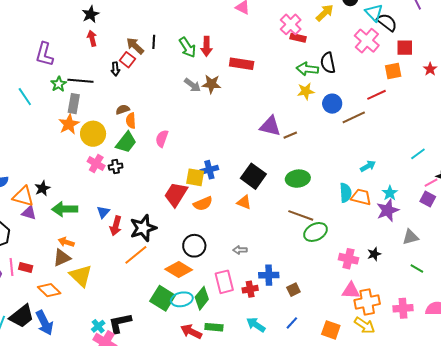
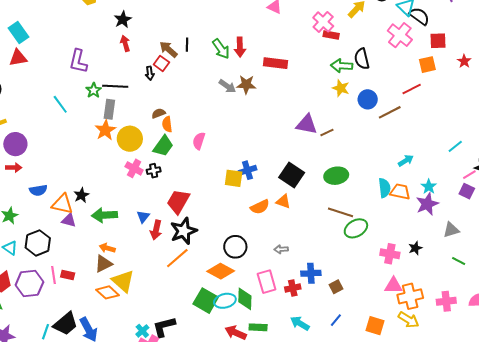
yellow star: (306, 91) -> (341, 88), turned 30
red trapezoid: (176, 194) -> (178, 201), moved
orange semicircle: (203, 204) -> (260, 207), moved
orange diamond: (49, 290) -> (108, 292), moved
green diamond: (202, 298) -> (245, 299), turned -35

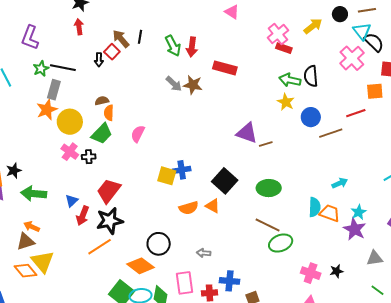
purple star: (427, 204) -> (355, 229), turned -30

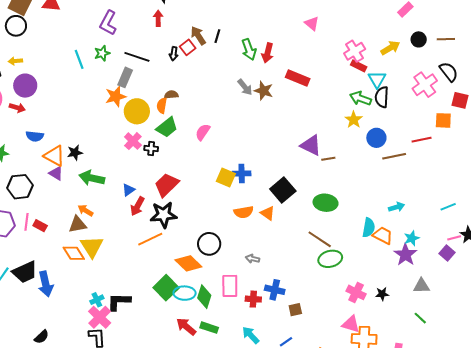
cyan triangle: (362, 31) -> (377, 79), moved
green star: (41, 69) -> (102, 53), moved
orange semicircle: (109, 113) -> (162, 106), moved

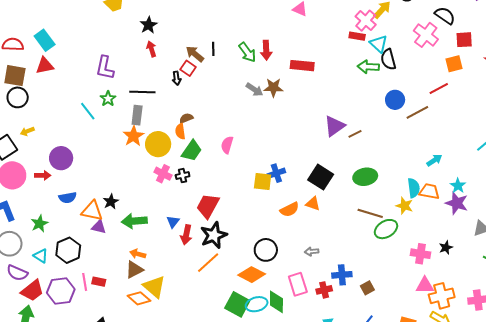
pink cross: (355, 51) -> (366, 21), moved
purple circle: (25, 86) -> (61, 158), moved
yellow star: (354, 120) -> (404, 206), moved
purple triangle: (311, 145) -> (334, 126), turned -45

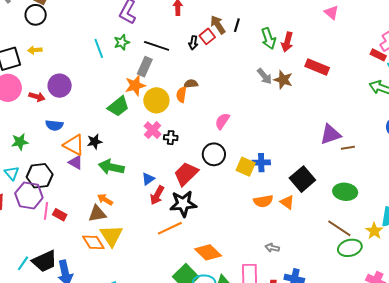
green trapezoid: (192, 151) -> (118, 106), moved
black circle: (266, 250) -> (214, 154), moved
purple hexagon: (61, 291) -> (29, 196), moved

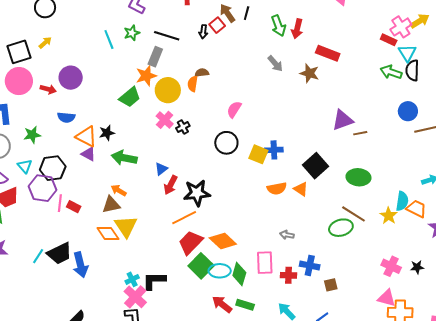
yellow arrow: (35, 50) -> (45, 43), turned 144
brown star: (283, 80) -> (309, 73), moved
black cross: (171, 138) -> (183, 127), turned -32
red trapezoid: (186, 174) -> (190, 242), moved
green ellipse: (350, 248) -> (341, 228), moved

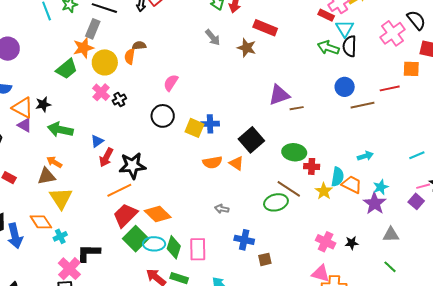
orange diamond: (108, 234) -> (41, 222), moved
pink rectangle: (265, 263) -> (198, 249), moved
red cross: (288, 275) -> (312, 166), moved
cyan cross: (132, 279) -> (60, 236), moved

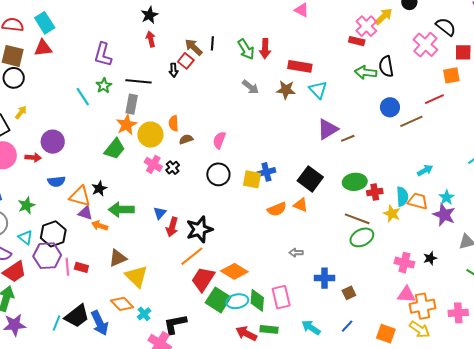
cyan triangle: (345, 28) -> (318, 90), moved
brown semicircle: (139, 46) -> (186, 139), moved
orange arrow: (54, 162) -> (100, 226), moved
green ellipse: (276, 202) -> (362, 237), moved

